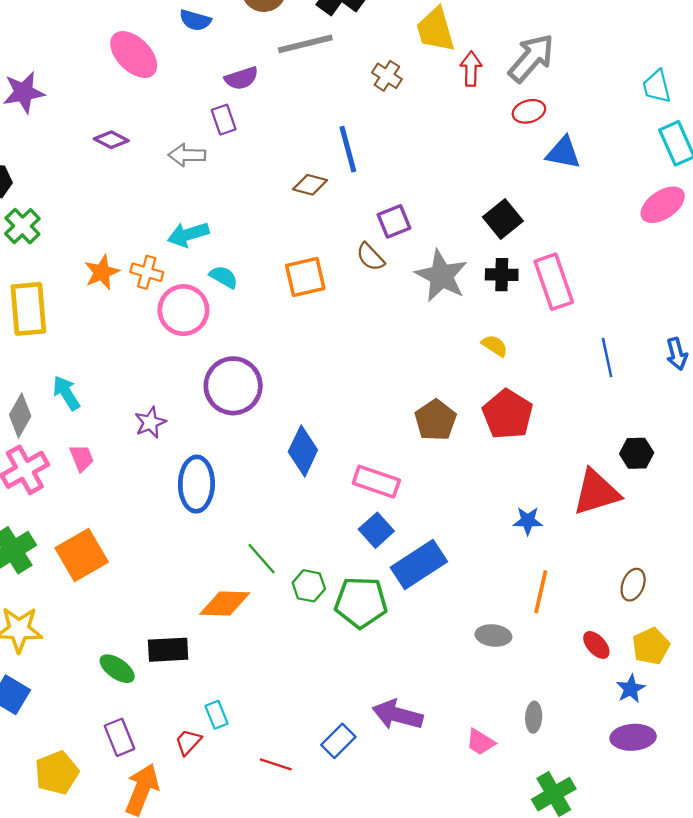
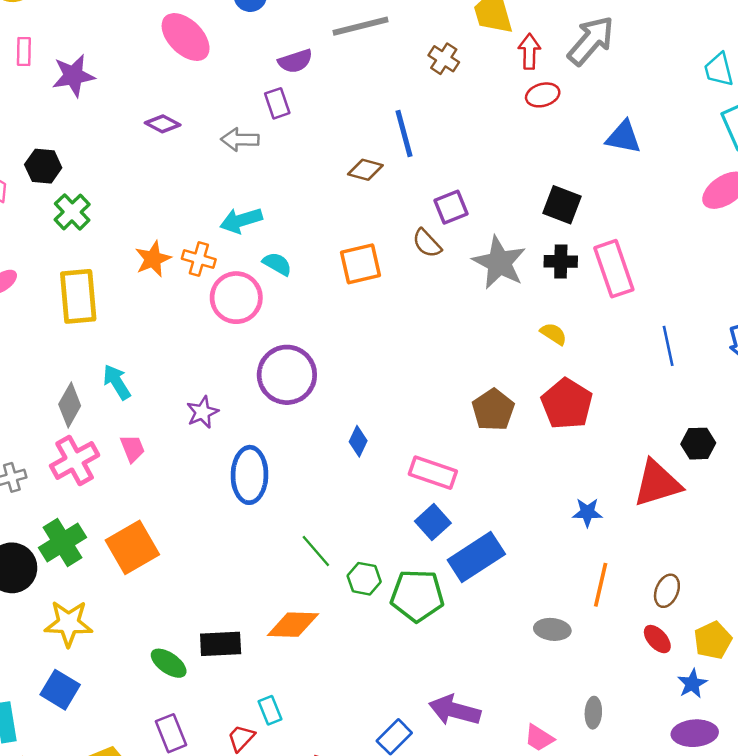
red ellipse: (529, 111) -> (543, 95), moved
black square: (503, 219) -> (562, 205), turned -30
blue diamond: (303, 451) -> (358, 441), size x0.6
brown ellipse: (633, 585) -> (667, 591), moved
orange diamond: (225, 604) -> (293, 625), moved

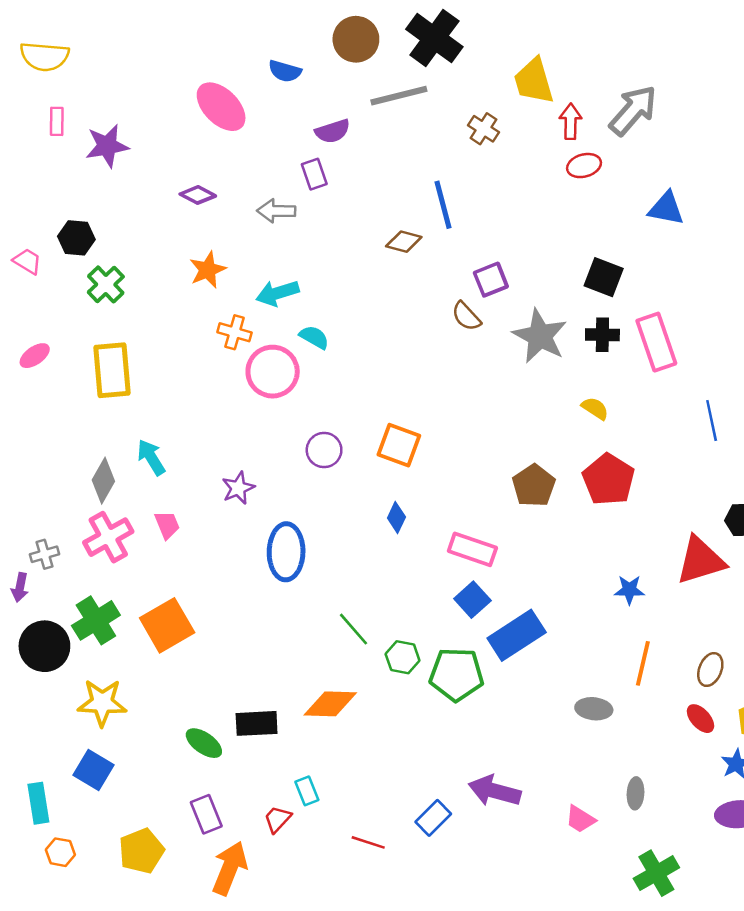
orange star: (153, 259) -> (208, 270), moved
orange square: (360, 264) -> (399, 445), moved, turned 33
purple circle: (287, 375) -> (324, 450), size x0.6

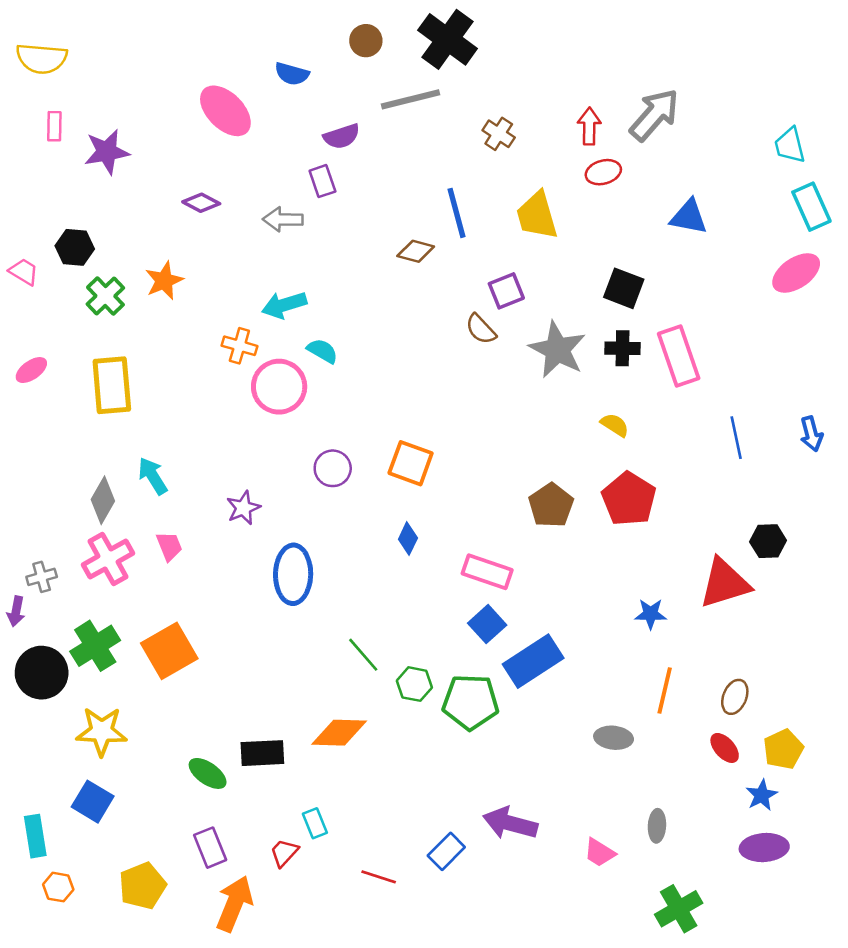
brown circle: (356, 39) -> (366, 41), size x0.7
yellow trapezoid: (534, 81) -> (537, 216), moved
orange star: (208, 270) -> (164, 281), moved

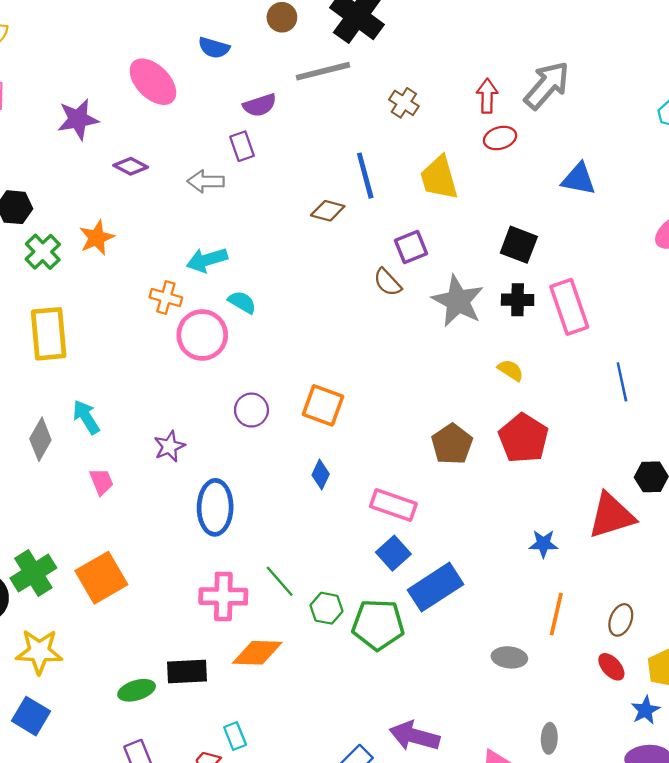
purple star: (107, 152) -> (78, 119), moved
pink cross: (108, 559) -> (223, 596), moved, turned 30
green ellipse: (208, 773) -> (137, 690), turned -52

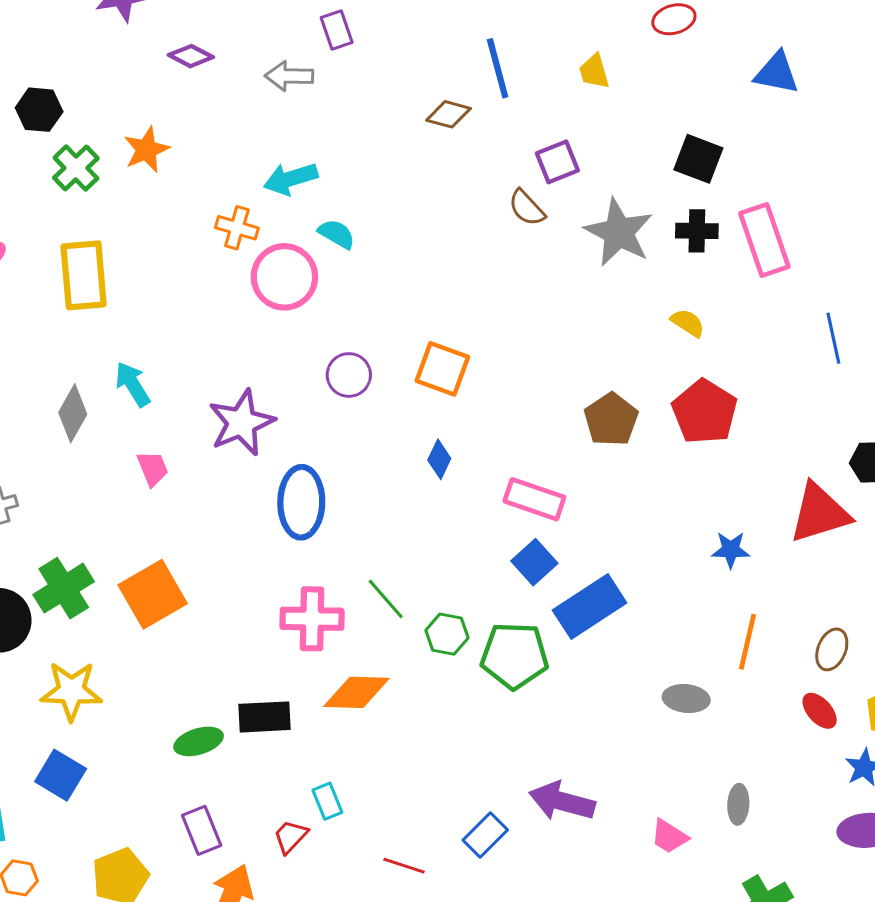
yellow trapezoid: (439, 178) -> (594, 71), size x0.6
purple star: (169, 446) -> (241, 423), size x1.6

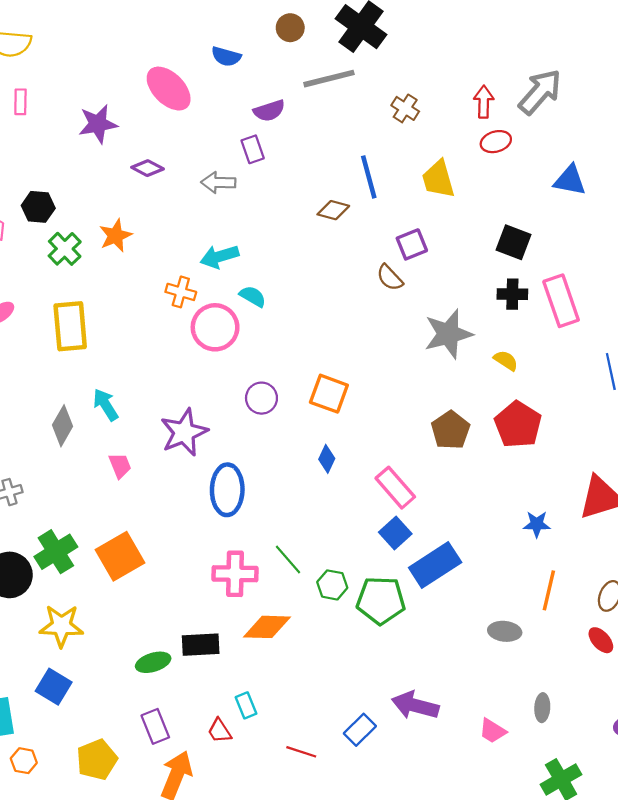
yellow trapezoid: (594, 71) -> (438, 179), size x1.5
gray star: (619, 232) -> (448, 334), moved, turned 30
pink rectangle: (534, 499) -> (395, 488), turned 30
red trapezoid: (291, 837) -> (219, 731), turned -76

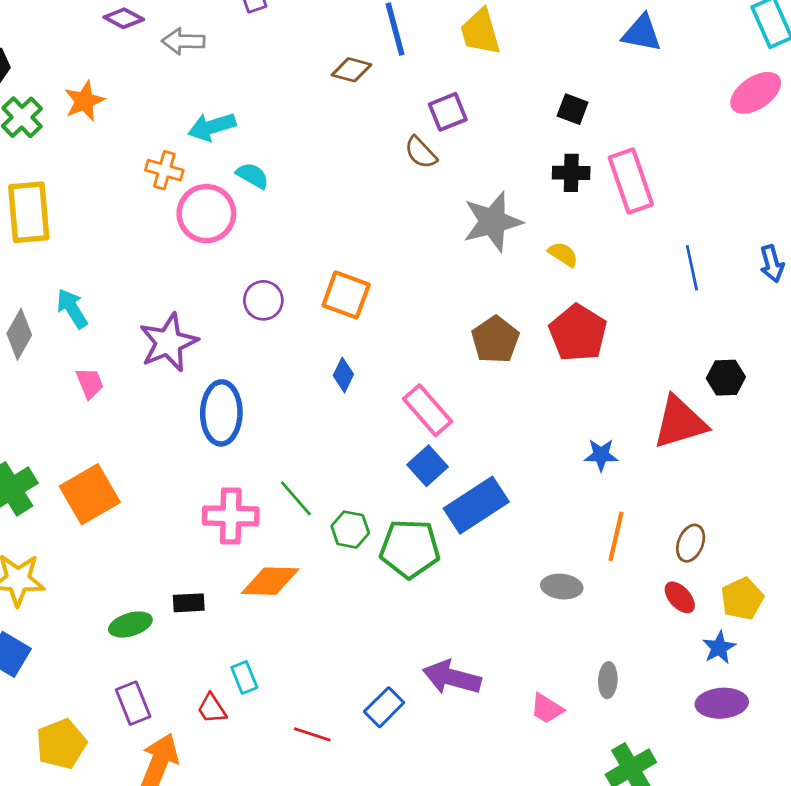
gray arrow: (218, 182) -> (183, 41), moved
black square: (514, 242) -> (573, 109), size x0.7
black rectangle: (201, 645) -> (189, 603), size x0.7

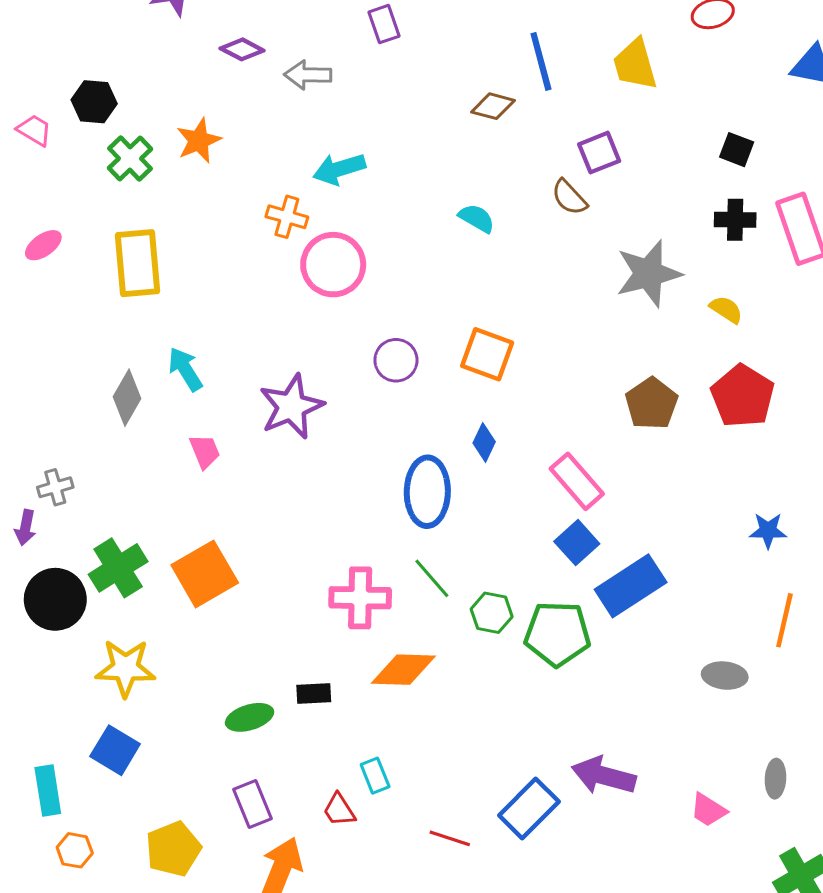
cyan semicircle: (252, 176) -> (477, 218), moved
blue ellipse: (221, 413) -> (427, 492), moved
blue rectangle: (384, 707) -> (529, 808), size x1.4

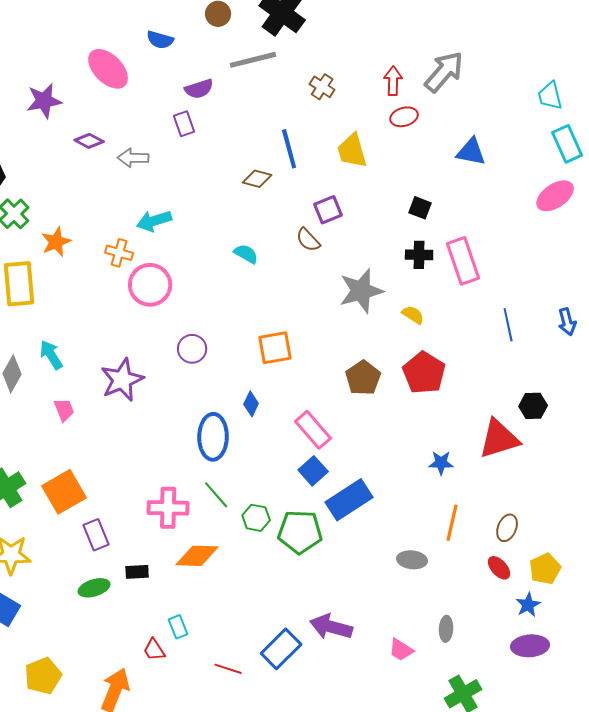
orange star: (199, 141) -> (56, 242), moved
orange square: (487, 354) -> (275, 348), moved, turned -30
purple rectangle: (253, 804) -> (96, 535), moved

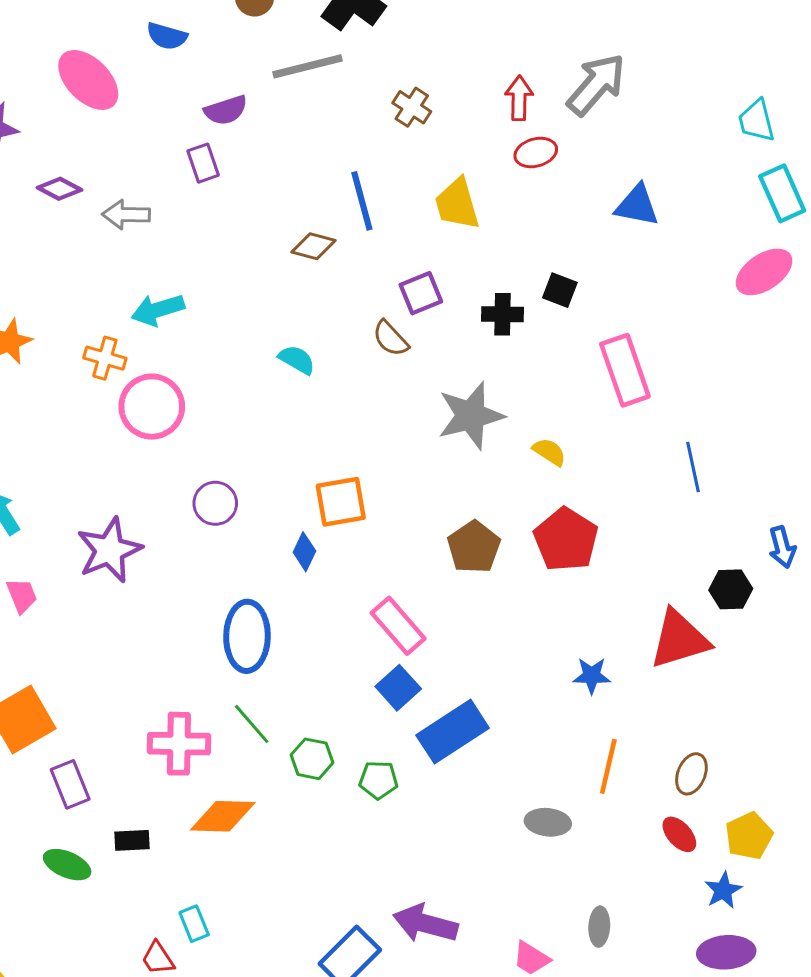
black cross: (419, 255) -> (502, 314), moved
blue arrow: (567, 322) -> (782, 547), moved
blue diamond: (251, 404) -> (304, 552), moved
green pentagon: (300, 532) -> (379, 780), size x0.6
green ellipse: (94, 588) -> (67, 865), turned 40

